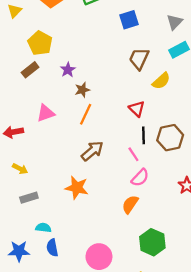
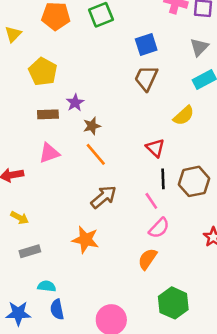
brown trapezoid: (139, 59) -> (146, 78), moved
brown rectangle: (30, 70) -> (48, 114), moved, turned 36
orange line: (86, 114) -> (96, 154), turned -65

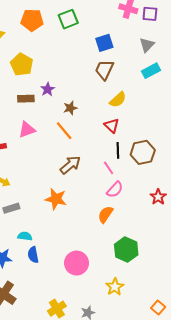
yellow semicircle: (184, 116) -> (118, 100), moved
brown star: (92, 126) -> (70, 108), moved

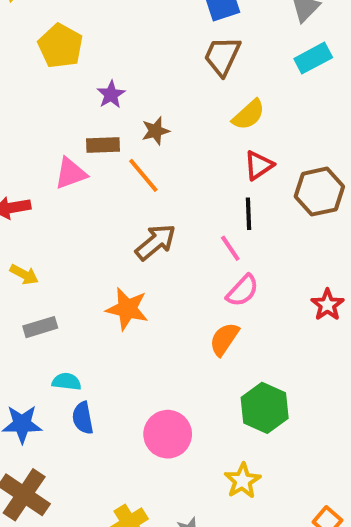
brown rectangle: (26, 99) -> (103, 145), moved
red triangle: (112, 126) -> (259, 165), moved, turned 42
brown hexagon: (143, 152) -> (319, 192), moved

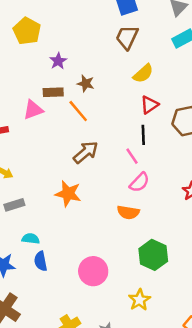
brown star: (156, 131) -> (86, 84), turned 30
orange semicircle: (224, 339) -> (128, 212), turned -115

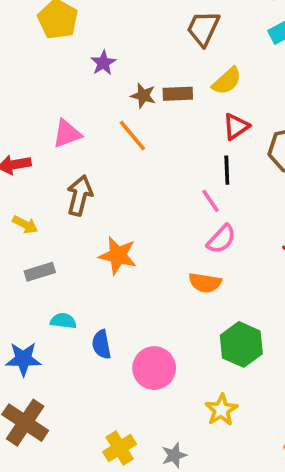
brown rectangle: (53, 92) -> (178, 94), moved
brown arrow: (86, 152) -> (80, 195), moved, turned -36
blue semicircle: (41, 261) -> (101, 344), moved

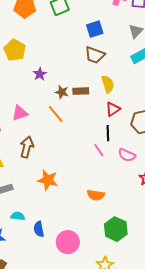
brown trapezoid: (203, 28) -> (95, 55), turned -95
yellow semicircle: (227, 81) -> (108, 84), turned -66
pink semicircle: (221, 239) -> (127, 155), moved, turned 72

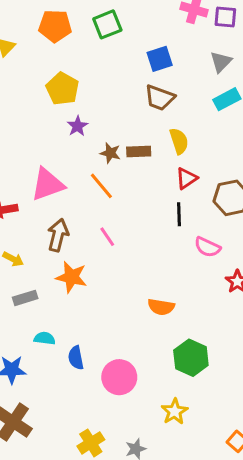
yellow pentagon: (15, 50) -> (62, 89), moved
pink triangle: (20, 113) -> (48, 184), size x1.4
pink line: (99, 150) -> (107, 237), moved
orange star: (48, 180) -> (71, 277), moved

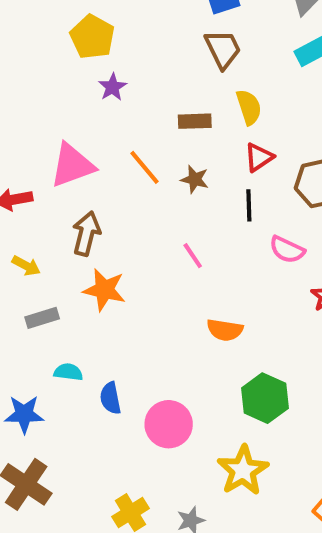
brown trapezoid: (160, 98) -> (223, 49), turned -136
brown star: (110, 153) -> (195, 179), moved
pink line: (107, 237) -> (193, 256), moved
yellow star: (175, 412) -> (243, 470), size x1.4

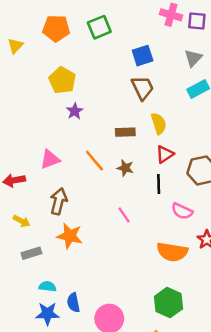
pink triangle: (72, 165) -> (50, 159), size x0.7
orange semicircle: (225, 330) -> (172, 252), moved, size x1.4
blue star: (24, 414) -> (47, 314), moved

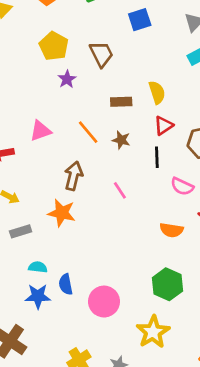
brown trapezoid: (143, 88) -> (101, 54), moved
brown arrow: (59, 201) -> (74, 176), moved
orange semicircle: (172, 252) -> (171, 230), size x0.7

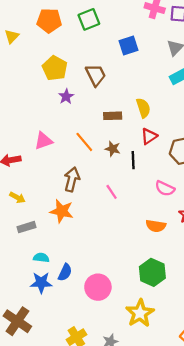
black line: (157, 157) -> (133, 160), moved
blue semicircle: (66, 284) -> (65, 272), turned -144

